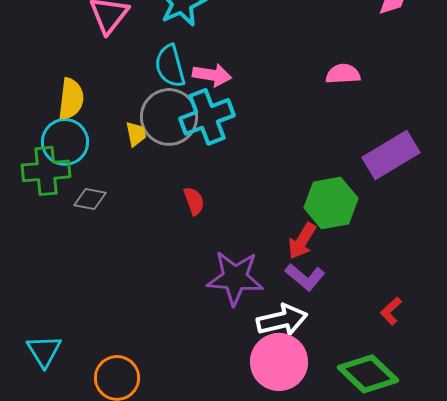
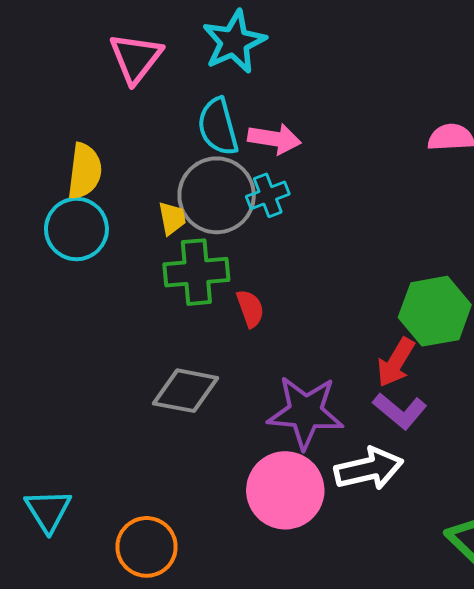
cyan cross: (207, 117) -> (268, 195), size x0.6
green cross: (46, 171) -> (196, 272), moved
gray diamond: (90, 199) -> (186, 391), moved, size x1.5
pink circle: (279, 362) -> (285, 490), moved

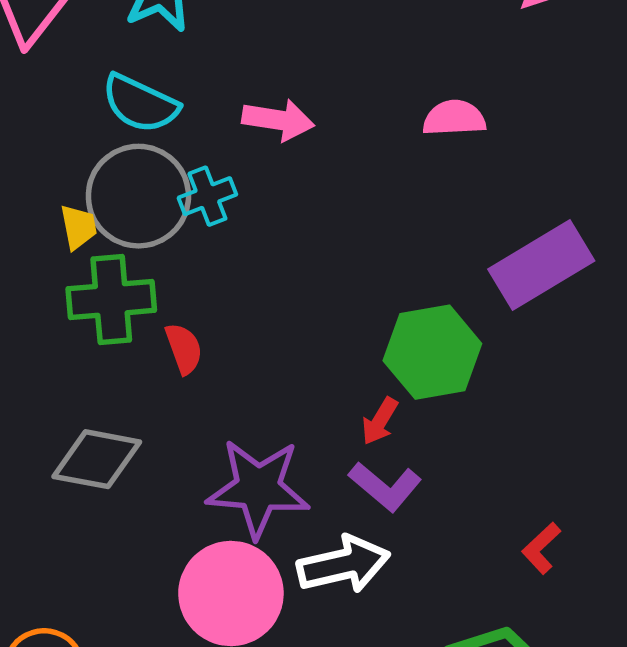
cyan semicircle: (218, 127) -> (140, 104), turned -50
pink arrow: (275, 139) -> (278, 120), moved
red arrow: (396, 362) -> (380, 421), size x0.7

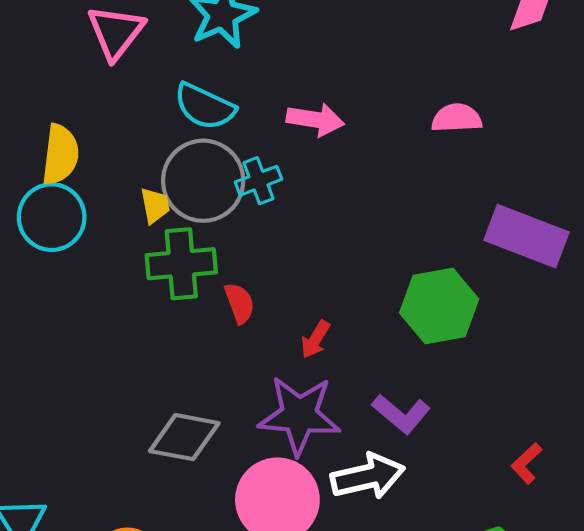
purple rectangle: (541, 265) -> (526, 236), turned 52
red arrow: (380, 421) -> (315, 339), moved
gray diamond: (97, 459) -> (184, 437), moved

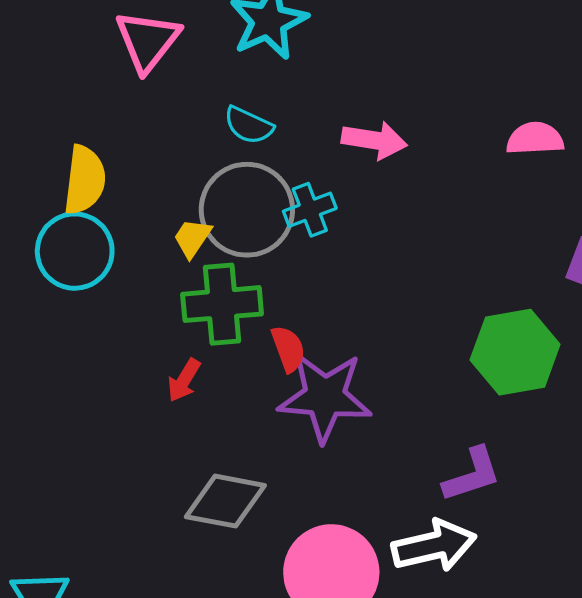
cyan semicircle: (205, 106) -> (249, 125), size x0.7
yellow trapezoid: (155, 205) -> (192, 238), turned -135
red arrow: (315, 339) -> (184, 380), moved
purple L-shape: (401, 414) -> (472, 475), turned -58
purple star: (299, 415) -> (325, 397), moved

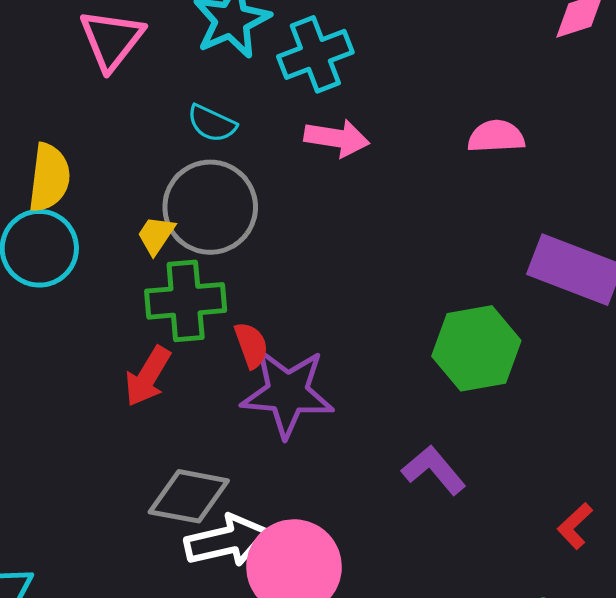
cyan cross: (310, 210) -> (315, 54), moved, size x1.4
red arrow: (184, 380) -> (148, 376), size x1.4
purple L-shape: (472, 475) -> (434, 470), turned -112
white arrow: (434, 546) -> (227, 541), moved

